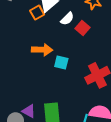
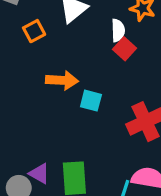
orange square: (37, 13) -> (34, 31), moved
white semicircle: (67, 19) -> (118, 30), moved, turned -48

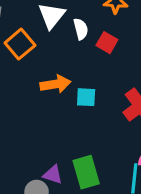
white semicircle: (118, 30) -> (81, 29), moved
orange square: (34, 31) -> (20, 44), size x1.4

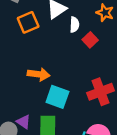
orange arrow: (55, 84) -> (39, 74), moved
cyan square: (86, 97) -> (57, 97), moved, size x1.5

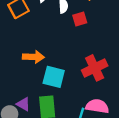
red square: (90, 40) -> (80, 19), turned 32

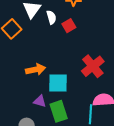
purple triangle: (23, 104) -> (40, 101), moved

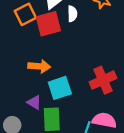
red square: (69, 26) -> (48, 24), moved, size x1.6
cyan square: (58, 83) -> (60, 88), turned -35

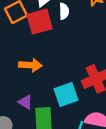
cyan square: (60, 88) -> (66, 95), moved

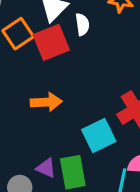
purple triangle: (25, 102) -> (46, 168), moved

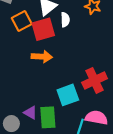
orange arrow: (46, 102) -> (42, 57), moved

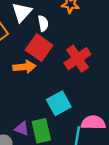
red square: (43, 29) -> (39, 48), moved, turned -30
red cross: (95, 80) -> (77, 59), moved

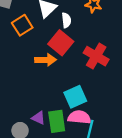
red cross: (77, 59) -> (96, 56), turned -30
pink semicircle: (93, 123) -> (79, 117), moved

